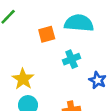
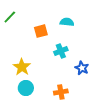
cyan semicircle: (79, 23) -> (67, 22), size x0.6

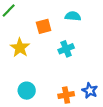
yellow star: (22, 67) -> (20, 48), moved
blue star: (82, 68) -> (90, 91), moved

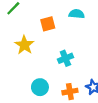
cyan cross: (66, 49) -> (65, 58), moved
cyan circle: (27, 91) -> (40, 87), moved

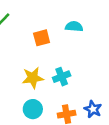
yellow star: (24, 45) -> (33, 78), moved, turned 30

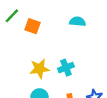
orange square: (42, 38) -> (33, 26), moved, turned 35

